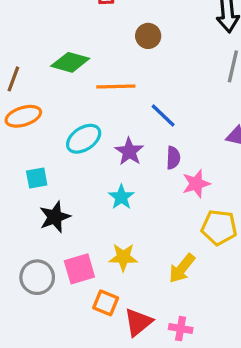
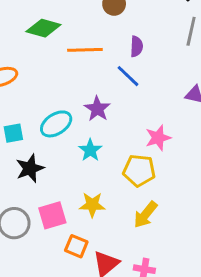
cyan ellipse: (84, 139) -> (56, 124), moved
purple semicircle: (173, 158) -> (137, 46), moved
yellow pentagon: (219, 227) -> (139, 170), moved

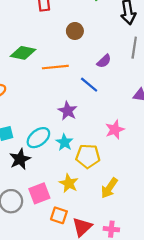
purple semicircle: (137, 46) -> (104, 61), moved, turned 48
cyan ellipse: (56, 124) -> (38, 138), moved
yellow pentagon: (139, 170) -> (88, 156), moved
yellow star: (92, 205) -> (69, 183), turned 30

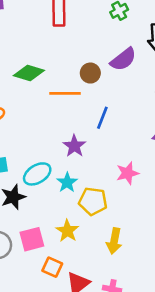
brown circle: (75, 31) -> (90, 73), moved
purple semicircle: (104, 61) -> (123, 59), moved, size x1.5
blue line: (89, 85) -> (102, 118), turned 66
yellow arrow: (109, 188) -> (114, 241), turned -30

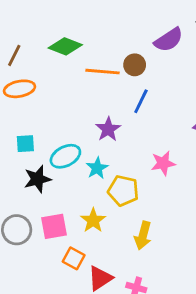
brown circle: (90, 73) -> (135, 65), moved

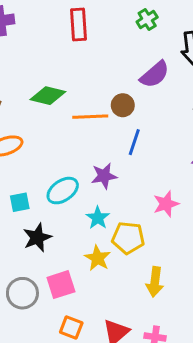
purple star: (108, 129) -> (104, 176), turned 30
cyan ellipse: (65, 156) -> (63, 191), moved
yellow star: (93, 220) -> (97, 258), moved
orange square: (74, 258) -> (71, 328), moved

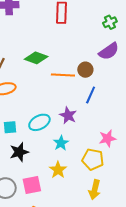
green cross: (147, 20) -> (110, 22), moved
purple star: (104, 176) -> (68, 115), turned 30
yellow pentagon: (128, 238) -> (93, 159), moved

